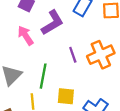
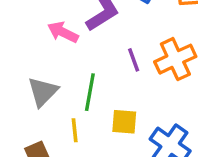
pink arrow: (26, 36) -> (63, 32), turned -30

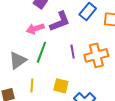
pink arrow: (63, 32) -> (35, 29), turned -54
green line: (90, 92) -> (41, 52), moved

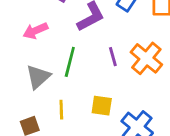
pink arrow: (35, 29) -> (35, 31), moved
orange cross: (96, 55) -> (146, 58), turned -30

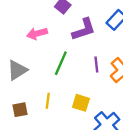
gray triangle: (38, 77) -> (17, 70), moved

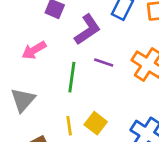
purple line: (96, 65) -> (104, 63), moved, turned -49
yellow square: (81, 103) -> (96, 123), moved, turned 36

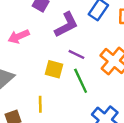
green line: (72, 77) -> (81, 81), moved, turned -40
yellow square: (96, 123) -> (54, 69), moved, turned -30

